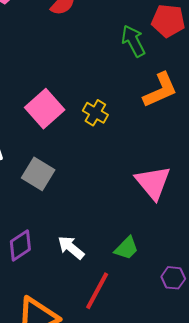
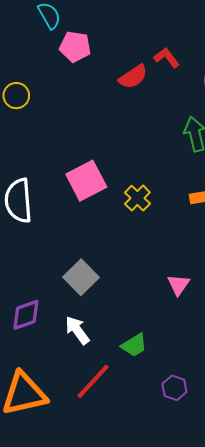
gray square: (38, 174) -> (81, 277), moved
pink triangle: (153, 183) -> (178, 285), size x0.6

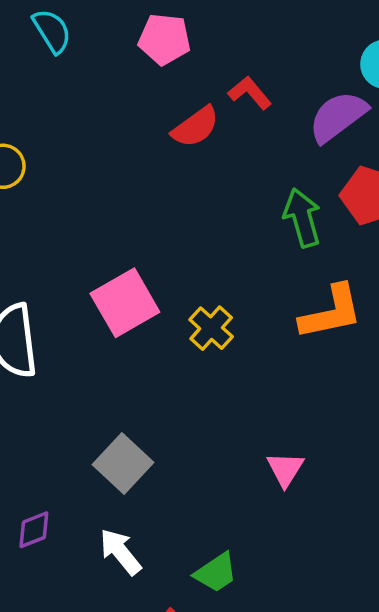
pink pentagon: (75, 47) -> (164, 39), moved
purple diamond: (26, 315) -> (34, 530), size x0.7

